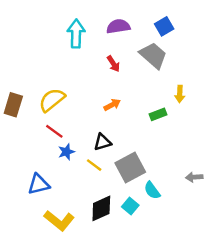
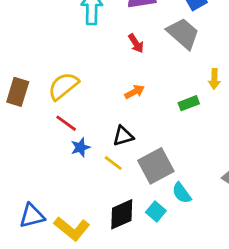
blue triangle: (39, 184) -> (32, 216), moved

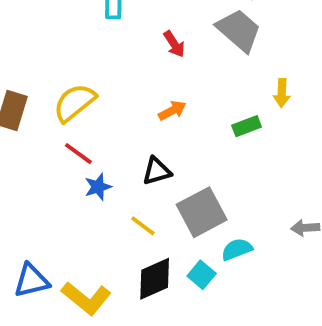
yellow line: (113, 163) -> (143, 226), moved
cyan semicircle: (182, 193) -> (237, 249), turned 105

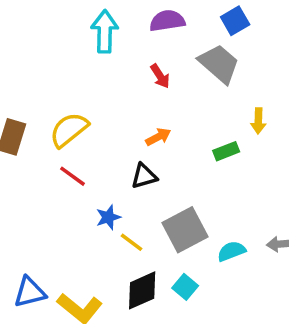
black triangle: (157, 171) -> (144, 176), moved
blue star: (98, 187) -> (108, 217), moved
cyan semicircle: (237, 249) -> (231, 251), moved

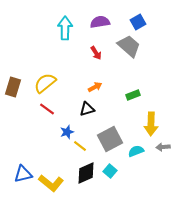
yellow arrow: (258, 121) -> (151, 124), moved, size x1.6

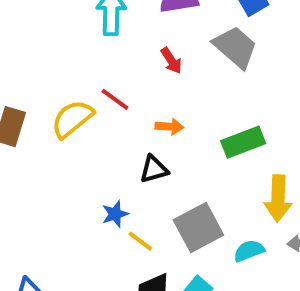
orange arrow: (95, 87) -> (169, 127), turned 32
green rectangle: (133, 95) -> (243, 142), size x1.5
red line: (47, 109) -> (115, 99), moved

